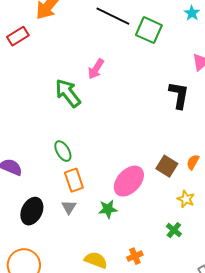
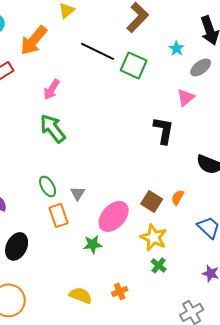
pink arrow: (96, 69) -> (52, 89), moved
yellow star: (186, 199) -> (154, 237), moved, size x1.5
gray triangle: (69, 207) -> (78, 193), moved

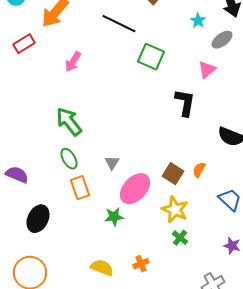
green square: (134, 65) -> (151, 57), moved
green arrow: (53, 128) -> (69, 122), moved
gray triangle: (78, 193) -> (112, 163), moved

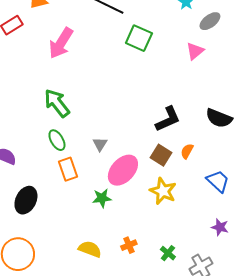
pink arrow: (73, 62) -> (61, 43), size x1.5
black L-shape: (185, 103) -> (168, 119), moved, turned 56
green cross: (180, 238) -> (168, 253), moved

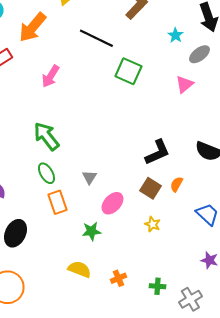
pink arrow: (61, 43) -> (50, 76), size x0.7
pink ellipse: (123, 170) -> (112, 203), size x0.7
yellow star: (163, 191) -> (152, 224), size x0.6
yellow semicircle: (90, 249) -> (79, 269), moved
green cross: (168, 253) -> (157, 286), turned -35

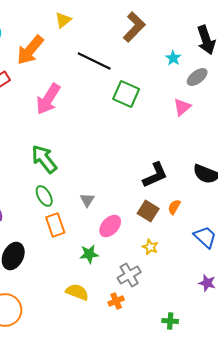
pink arrow: (50, 76) -> (48, 99), size x1.4
green cross: (157, 286) -> (170, 321), moved
gray cross: (190, 299) -> (129, 275), moved

